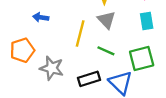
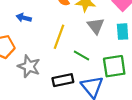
gray triangle: (106, 20) -> (96, 26), moved

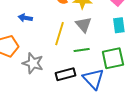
gray triangle: (96, 26) -> (84, 25), moved
green line: (82, 56) -> (82, 50), turned -35

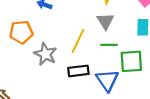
yellow line: (59, 34) -> (78, 41), moved
green line: (82, 50) -> (109, 45), moved

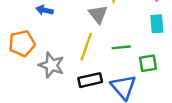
gray triangle: (105, 21) -> (98, 14), moved
green square: (131, 61) -> (148, 63), size x0.7

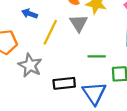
yellow line: (86, 47) -> (50, 32), moved

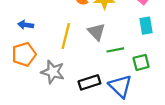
blue arrow: (29, 14) -> (26, 25), moved
gray triangle: (79, 23) -> (96, 32), moved

